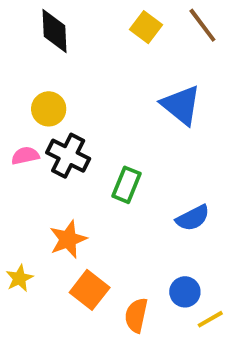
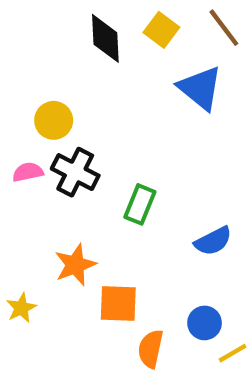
black diamond: (54, 31) -> (105, 38), moved
blue triangle: (181, 105) -> (200, 88), moved
orange square: (90, 290) -> (118, 304), moved, turned -36

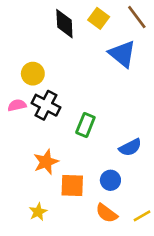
yellow star: (21, 308) -> (38, 212), moved
blue circle: (205, 323) -> (110, 180), moved
orange semicircle: (151, 349) -> (107, 213), moved, turned -65

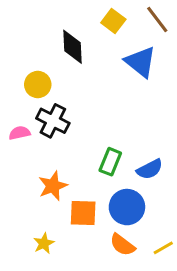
black diamond: (64, 24) -> (73, 47), moved
pink semicircle: (17, 105) -> (20, 133), moved
green rectangle: (85, 125) -> (110, 162), moved
blue circle: (110, 180) -> (127, 207), size x1.5

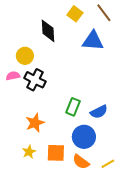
blue triangle: (141, 62) -> (93, 41), turned -35
pink semicircle: (20, 133) -> (13, 76), moved
orange square: (83, 213) -> (56, 153), moved
yellow star: (44, 243) -> (29, 152), moved

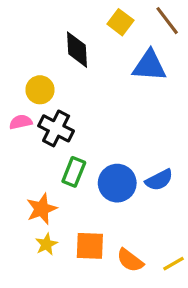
green rectangle: (73, 107) -> (74, 172), moved
orange star: (35, 123) -> (42, 209), moved
blue circle: (84, 137) -> (117, 183), moved

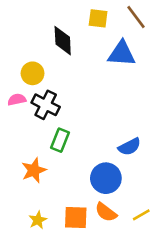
yellow square: (120, 22) -> (98, 18), turned -30
blue circle: (117, 183) -> (106, 178), moved
yellow star: (46, 244) -> (38, 220), moved
orange square: (90, 246) -> (76, 217), moved

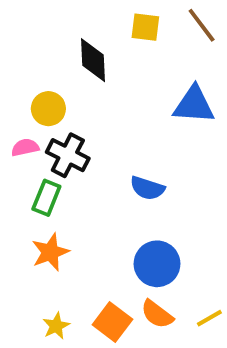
blue triangle: (122, 54) -> (194, 105), moved
green rectangle: (60, 140) -> (46, 198), moved
blue semicircle: (129, 147) -> (147, 188), moved, turned 45
orange square: (76, 217) -> (112, 322), turned 35

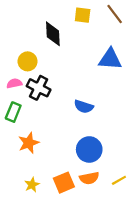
green rectangle: (46, 198) -> (13, 112), moved
orange semicircle: (157, 314) -> (89, 178), turned -48
orange square: (112, 322) -> (64, 183), turned 30

